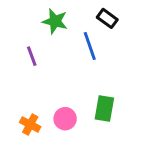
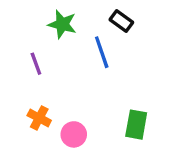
green rectangle: (104, 109) -> (136, 125), moved
orange cross: (30, 124) -> (39, 118), moved

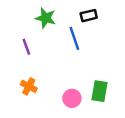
black rectangle: (121, 21) -> (89, 16), turned -49
pink circle: (74, 134) -> (72, 98), moved

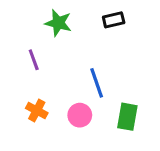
blue line: (74, 38) -> (97, 83), moved
pink circle: (72, 98) -> (80, 115), moved

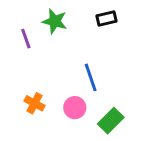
purple line: (34, 60) -> (26, 39), moved
green rectangle: (127, 117) -> (111, 121), moved, turned 35

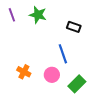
black rectangle: (106, 18) -> (74, 27), moved, turned 32
purple line: (26, 39) -> (12, 15), moved

